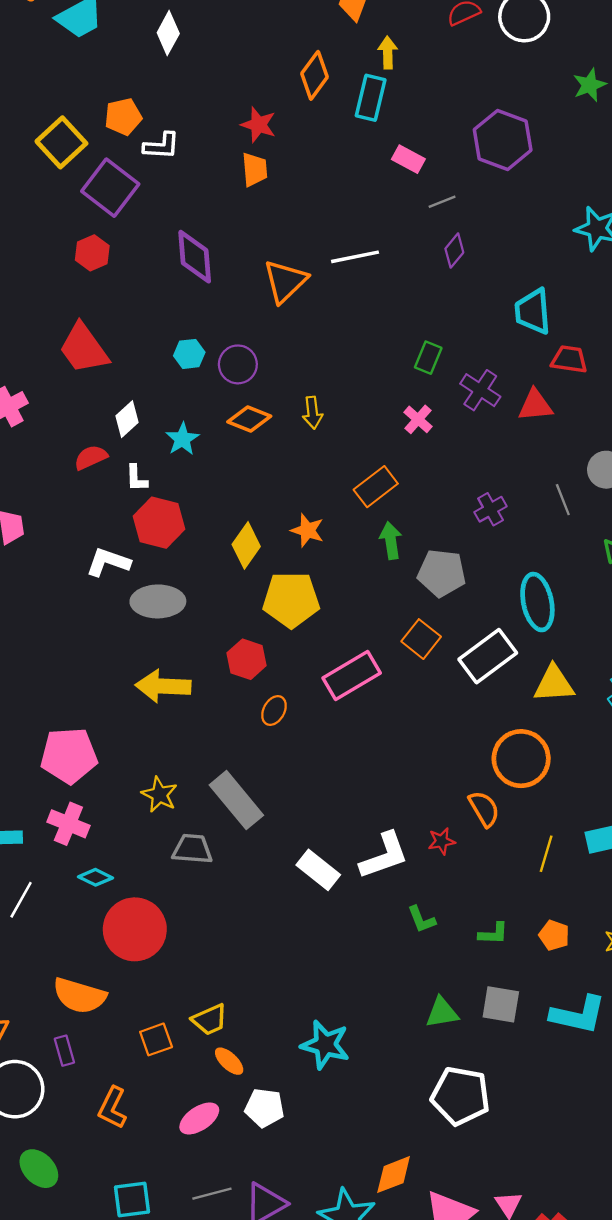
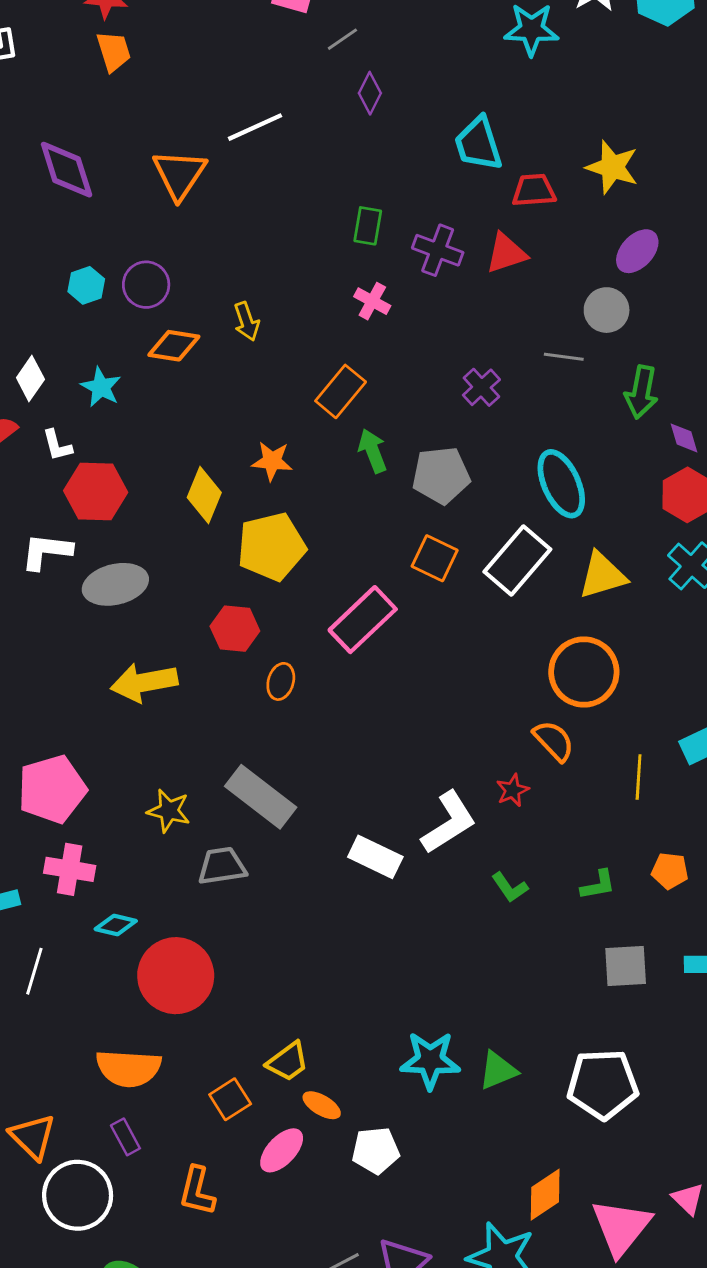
gray line: (563, 500) -> (564, 357), turned -48
green triangle: (442, 1013) -> (498, 1071), moved
pink ellipse: (199, 1118) -> (282, 1150), moved

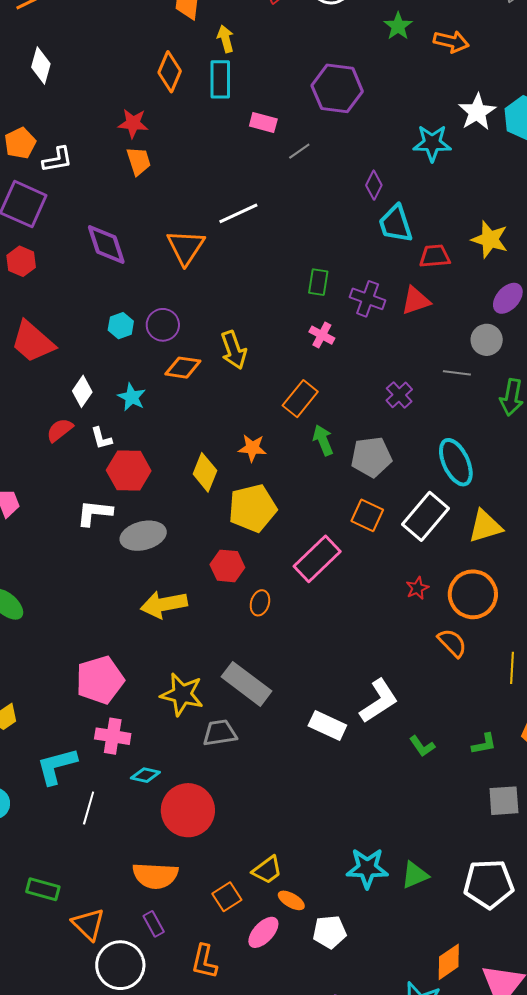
purple diamond: (370, 93) -> (374, 185), moved
yellow arrow: (247, 321) -> (234, 350), size x1.4
red star: (512, 790) -> (417, 588), moved
yellow star: (169, 811) -> (182, 694), size x1.4

